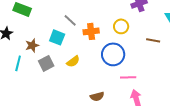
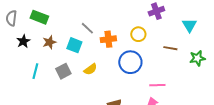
brown star: (32, 45) -> (49, 42), moved
pink line: (128, 77) -> (157, 85), moved

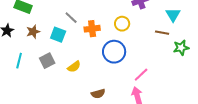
brown line: (170, 48) -> (162, 33), moved
yellow semicircle: (90, 69) -> (74, 67), moved
pink line: (157, 85) -> (141, 75), turned -42

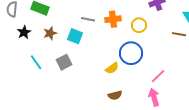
gray line: (71, 18) -> (88, 19), turned -32
orange cross: (92, 29) -> (113, 19), moved
cyan line: (19, 61) -> (36, 62), turned -49
yellow semicircle: (74, 67) -> (112, 68), moved

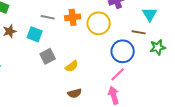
yellow circle: (139, 25) -> (99, 23), size x1.5
blue circle: (131, 53) -> (123, 51), moved
gray square: (64, 62) -> (48, 56), moved

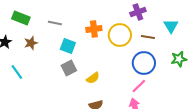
gray line: (48, 17) -> (55, 23), moved
brown line: (139, 32) -> (148, 37), moved
cyan square: (35, 34) -> (68, 46), moved

